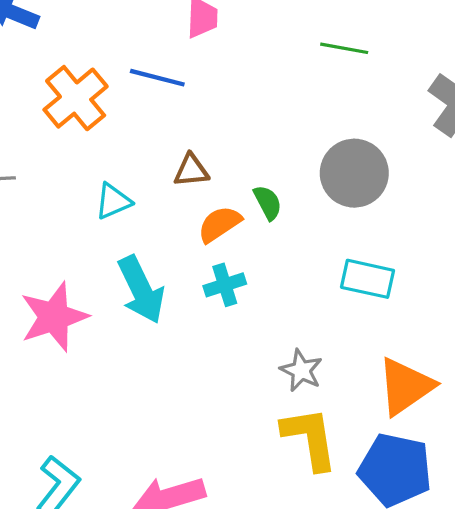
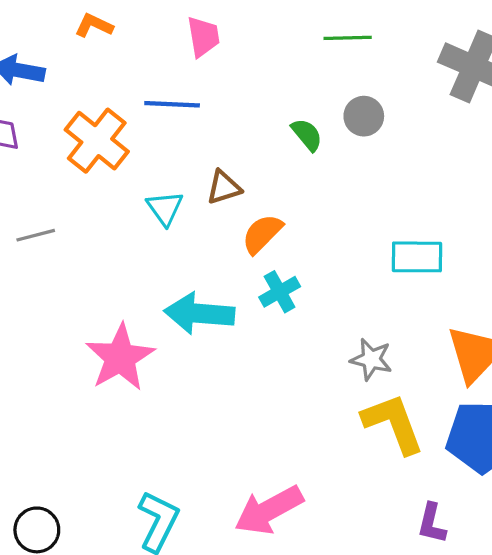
gray circle: (354, 173) -> (364, 116), moved, size x0.6
cyan triangle: (113, 201) -> (165, 208), moved, turned -30
green semicircle: (268, 203) -> (307, 135), moved
cyan arrow: (141, 290) -> (199, 313), turned 132

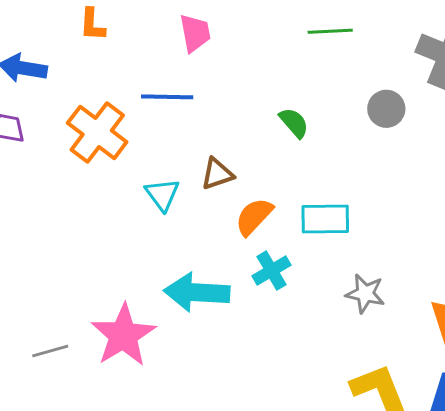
orange L-shape: (94, 25) -> (92, 25), turned -111
gray circle: (364, 116) -> (386, 109), moved
gray line: (36, 235) -> (50, 351), moved
cyan rectangle: (417, 257) -> (325, 219), moved
gray star: (371, 359) -> (365, 294), moved

